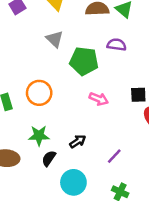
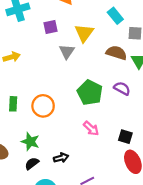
gray triangle: (55, 39) -> (67, 52), moved

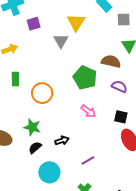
purple square: (50, 27) -> (34, 24), moved
brown semicircle: (116, 53) -> (111, 61), moved
purple semicircle: (122, 88) -> (119, 86), moved
green rectangle: (13, 104) -> (15, 79), moved

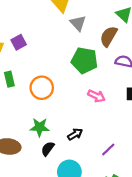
purple square: (34, 24) -> (19, 42), moved
gray triangle: (61, 41) -> (78, 23), moved
brown semicircle: (111, 61) -> (109, 36), turned -60

